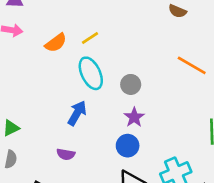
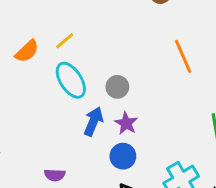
orange line: (192, 65) -> (183, 56), turned 44
blue arrow: (77, 113) -> (93, 121), moved

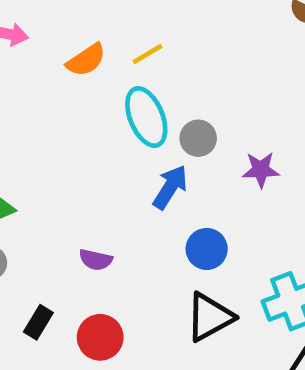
gray circle: (117, 87) -> (198, 138), moved
purple star: (126, 123) -> (261, 170), moved, turned 30

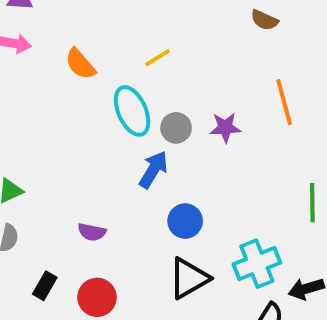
yellow line: (148, 54) -> (157, 58), moved
orange semicircle: (86, 60) -> (80, 64), turned 84
purple star: (261, 170) -> (225, 127), moved

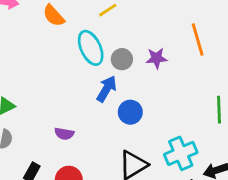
blue circle: (185, 221) -> (130, 112), moved

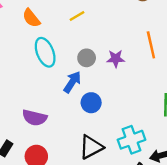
cyan ellipse: (91, 48) -> (45, 52), moved
purple semicircle: (64, 134) -> (35, 118), size x1.5

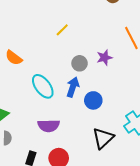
orange semicircle: (31, 18) -> (14, 58), moved
cyan ellipse: (45, 52) -> (43, 86), moved

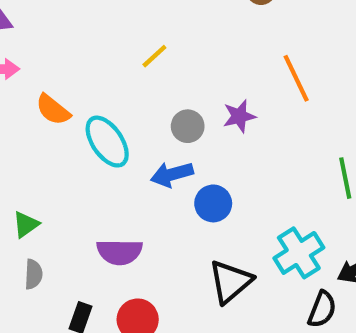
cyan ellipse: (43, 86) -> (107, 142), moved
blue arrow: (73, 87) -> (172, 174), turned -126

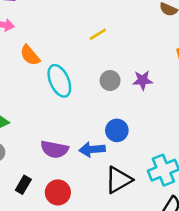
blue arrow: (172, 174) -> (92, 149), moved

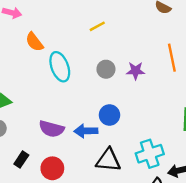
black triangle: (119, 180) -> (108, 160), turned 32

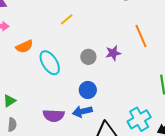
yellow line: (97, 26) -> (67, 19), moved
orange semicircle: (34, 42) -> (24, 47), turned -66
blue circle: (109, 115) -> (88, 90), moved

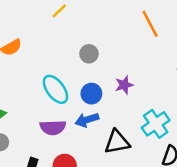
purple star: (113, 53) -> (124, 85), moved
cyan ellipse: (50, 63) -> (55, 89), moved

